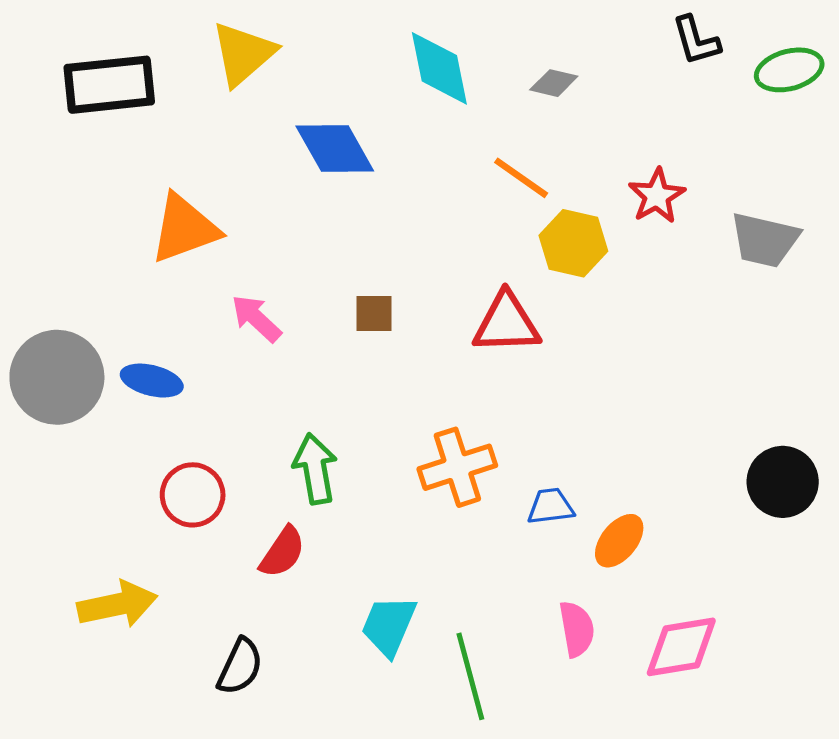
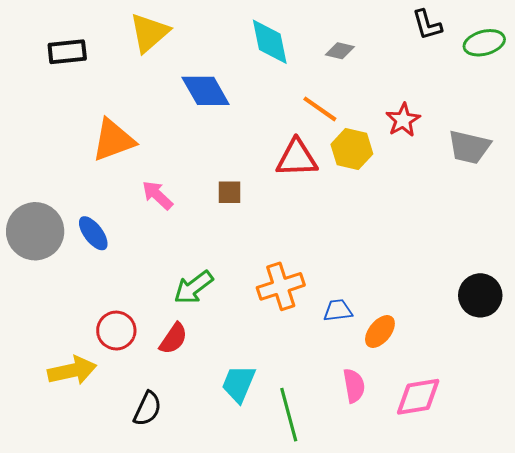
black rectangle: (109, 85) -> (67, 52), size x0.7
red triangle: (506, 323) -> (297, 158), moved
blue ellipse: (152, 381) -> (93, 233), turned 39
green arrow: (315, 469) -> (194, 287), turned -117
red circle: (193, 495) -> (116, 331), moved

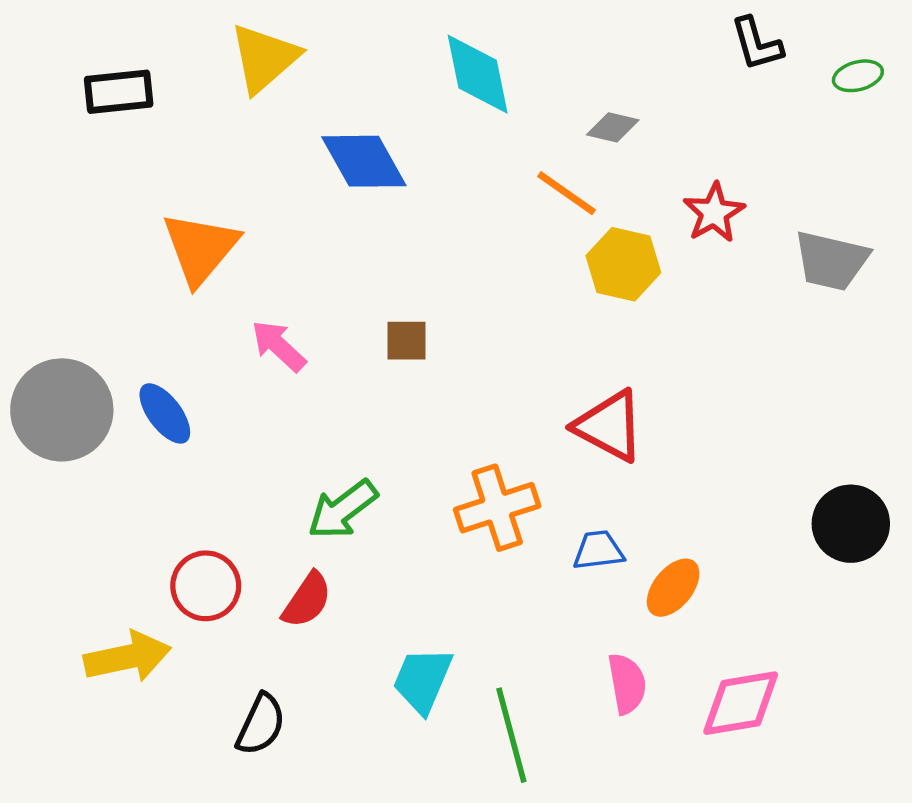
green ellipse: (484, 43) -> (858, 76), size x0.7
gray diamond: (340, 51) -> (613, 127), moved
orange triangle: (113, 140) -> (200, 248), turned -30
red triangle: (297, 158) -> (609, 426), moved, turned 30

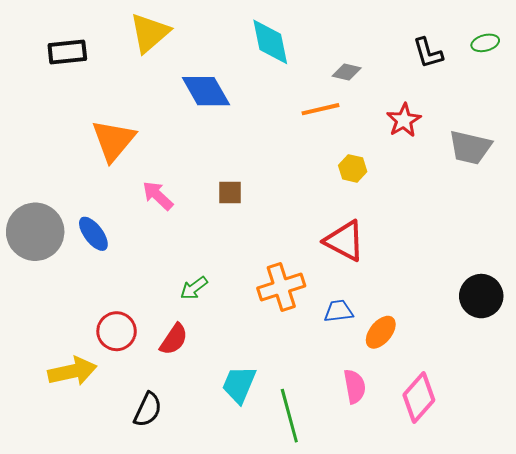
black L-shape: (757, 44) -> (428, 53), moved
orange line: (566, 193) -> (320, 109), turned -48
yellow hexagon: (623, 264) -> (353, 168), moved, size x0.7
green arrow: (343, 509) -> (194, 288), size x0.7
pink diamond: (741, 703) -> (419, 398), turned -39

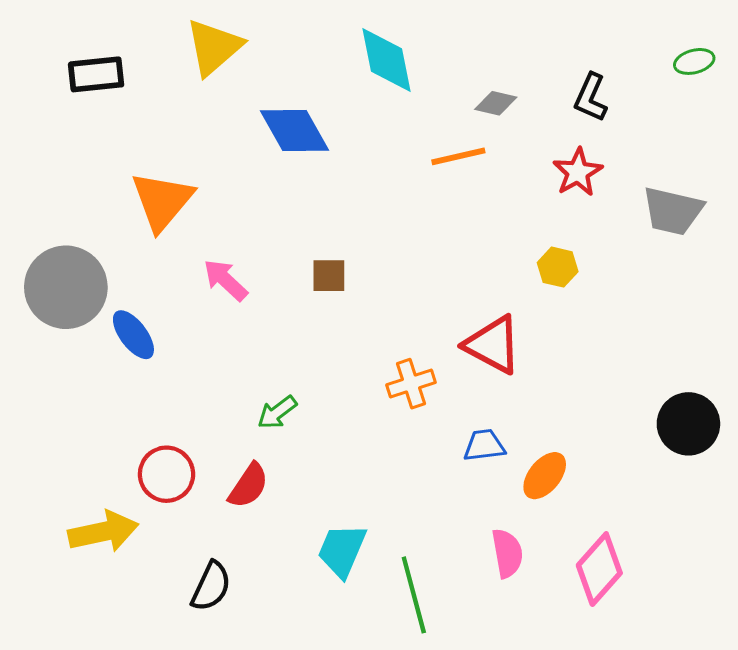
black L-shape: (428, 53) -> (591, 97), moved, turned 40
yellow hexagon: (353, 168) -> (558, 267), moved
gray circle: (35, 232) -> (66, 287), moved
orange cross: (281, 287) -> (411, 384), moved, size x0.7

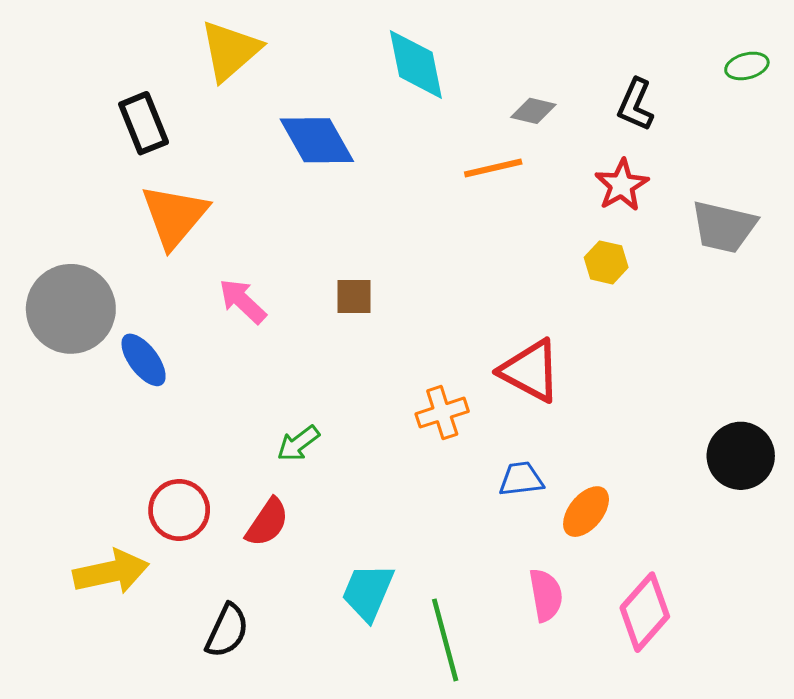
black rectangle: (96, 74) -> (144, 123), moved, turned 74
yellow hexagon: (558, 267) -> (606, 262), moved

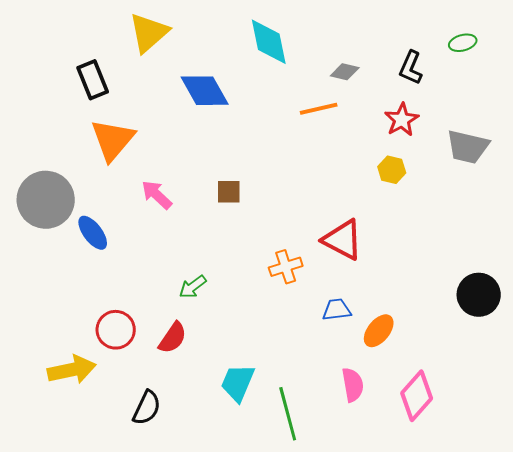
green ellipse: (747, 66) -> (463, 43), moved

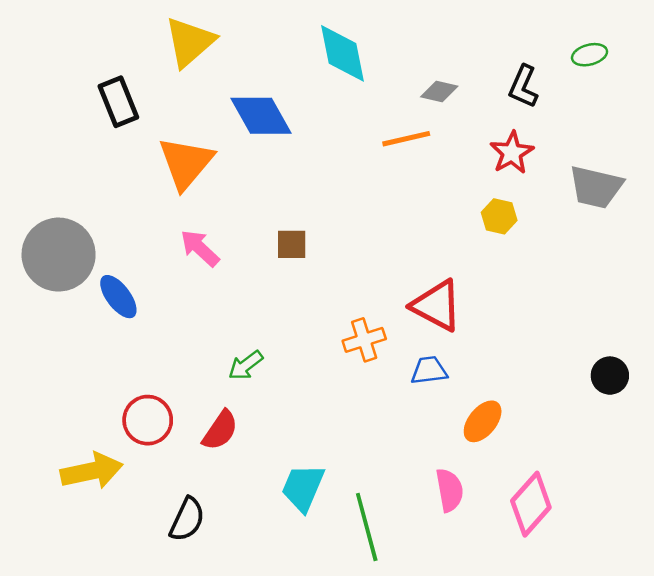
orange triangle: (113, 140) -> (186, 163), moved
black circle: (479, 295) -> (610, 376), size x0.7
blue trapezoid: (337, 310) -> (429, 370), moved

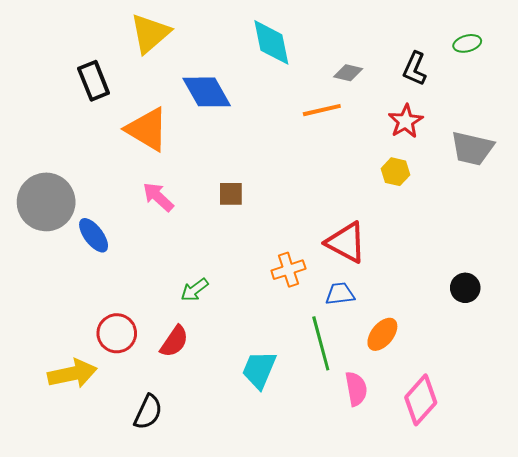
orange triangle: (186, 163) -> (147, 129), turned -39
black circle: (610, 376) -> (465, 288), moved
cyan trapezoid: (303, 488) -> (259, 370), moved
green line: (367, 527) -> (321, 343), moved

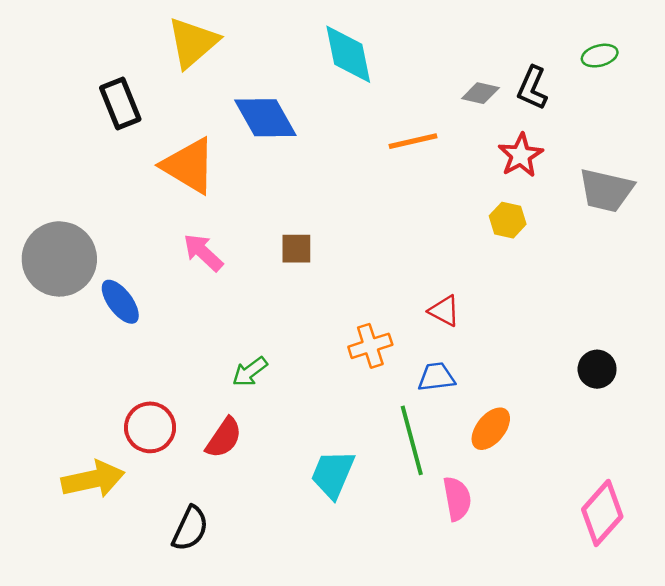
gray diamond: (348, 73) -> (480, 93), moved
red triangle: (346, 242) -> (444, 311), size x0.6
pink diamond: (421, 400) -> (602, 513), moved

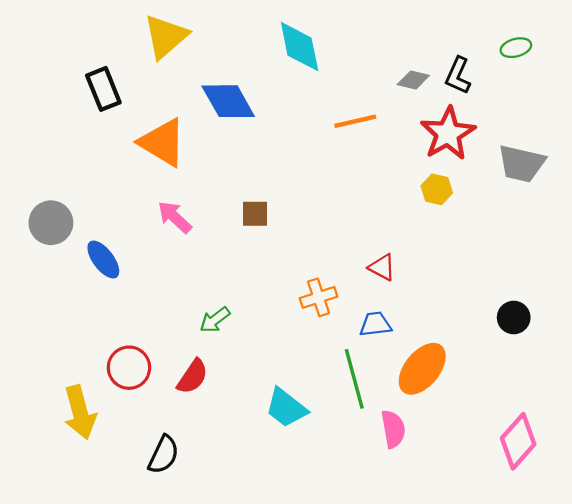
red star: (521, 155) -> (448, 134), size x1.4
gray circle: (59, 259) -> (51, 223), size x0.7
orange ellipse: (491, 429) -> (422, 369), size x1.4
cyan trapezoid: (333, 474) -> (286, 408), turned -75
yellow arrow: (93, 479) -> (80, 412), turned 87

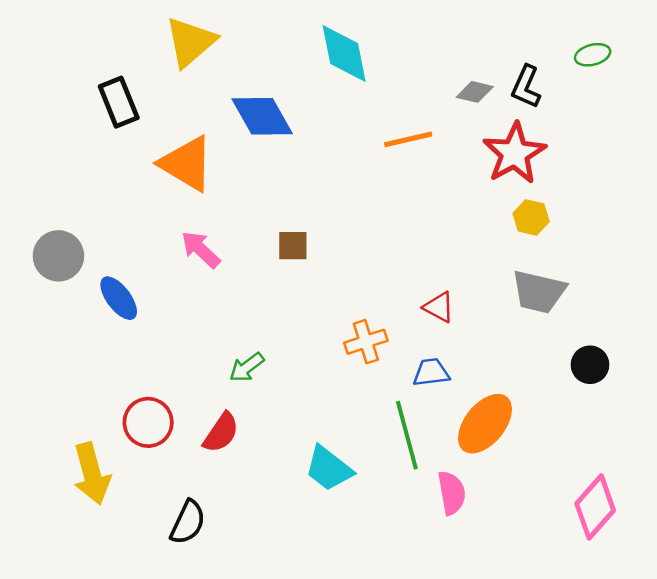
gray trapezoid: (521, 164) -> (539, 292), moved
yellow hexagon: (437, 189) -> (531, 217), moved

